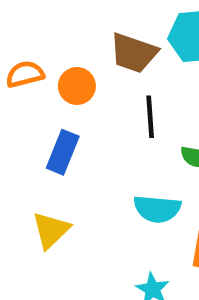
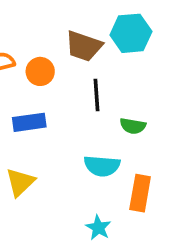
blue rectangle: (63, 152) -> (29, 122), turned 60

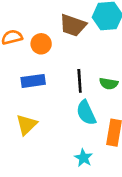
black line: (96, 95) -> (80, 81), moved
cyan semicircle: (102, 166) -> (86, 113), turned 60

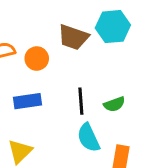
green semicircle: (109, 84) -> (114, 104), turned -30

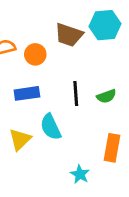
cyan semicircle: (88, 138) -> (51, 127), moved

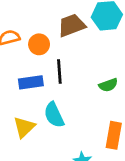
brown trapezoid: (69, 35) -> (72, 25), turned 140
black line: (76, 93) -> (59, 71), moved

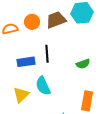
orange circle: (39, 44) -> (32, 22), moved

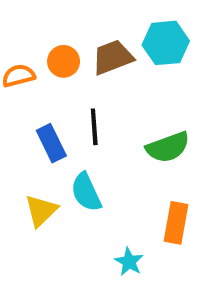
blue rectangle: (26, 62) -> (51, 143), turned 72
green semicircle: (83, 64) -> (168, 147), size x1.5

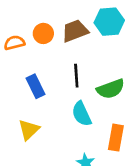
black line: (94, 127) -> (76, 76), moved
cyan semicircle: (86, 192) -> (82, 114), moved

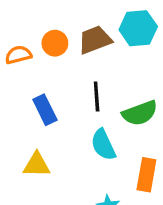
yellow triangle: (29, 130) -> (37, 165), turned 45

